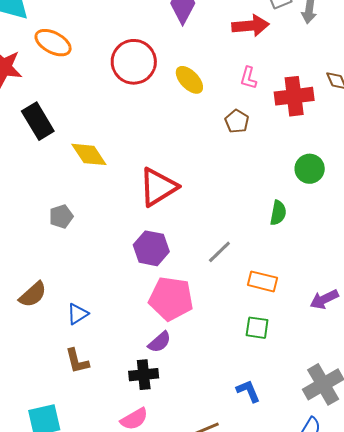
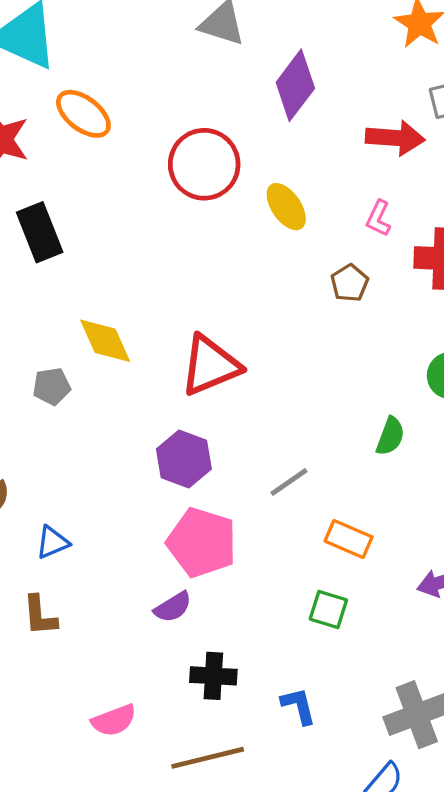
yellow diamond: (89, 154) -> (105, 341), moved
black cross: (144, 375) -> (213, 676), moved

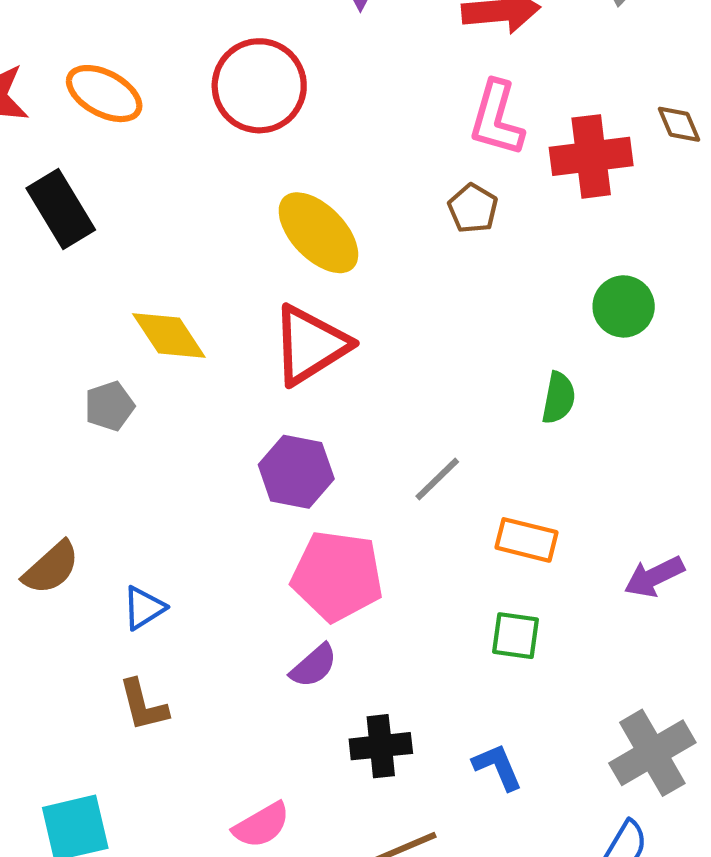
orange ellipse: (83, 114) -> (104, 94), moved
yellow ellipse: (286, 207) -> (318, 233), moved, size x1.4
pink L-shape: (378, 218) -> (497, 118), size x1.6

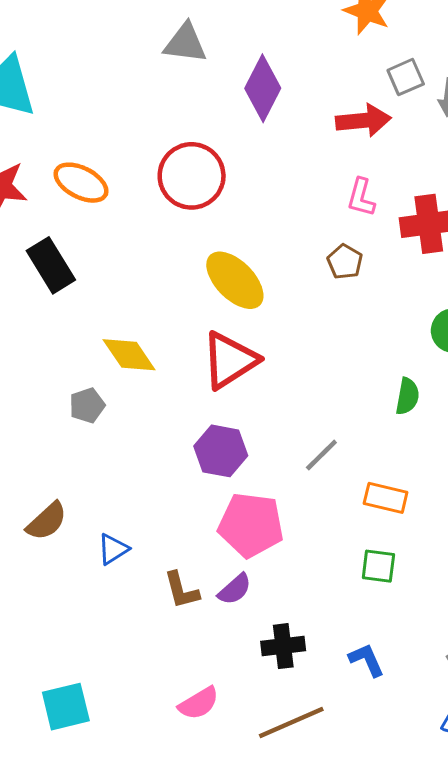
pink L-shape: (497, 118) -> (361, 197), size x0.7
brown L-shape: (143, 705) -> (182, 590), moved

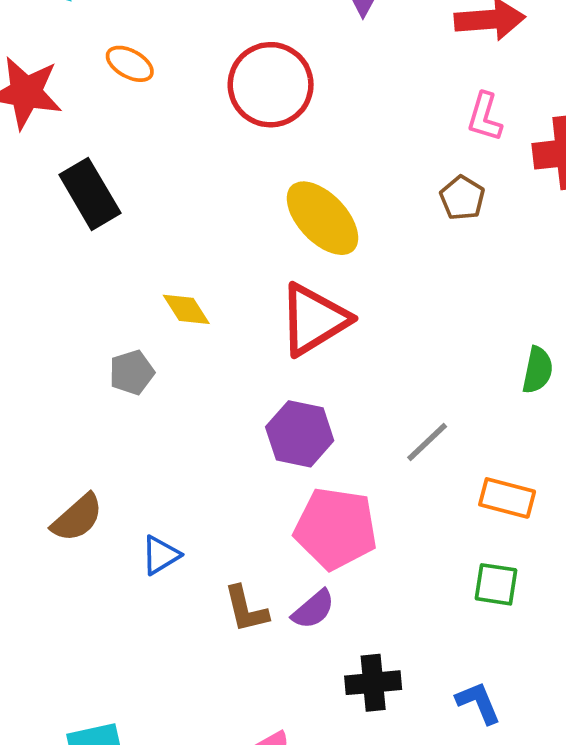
orange ellipse: (81, 183) -> (130, 64), moved, size x0.7
yellow diamond: (129, 355) -> (186, 309), size x0.7

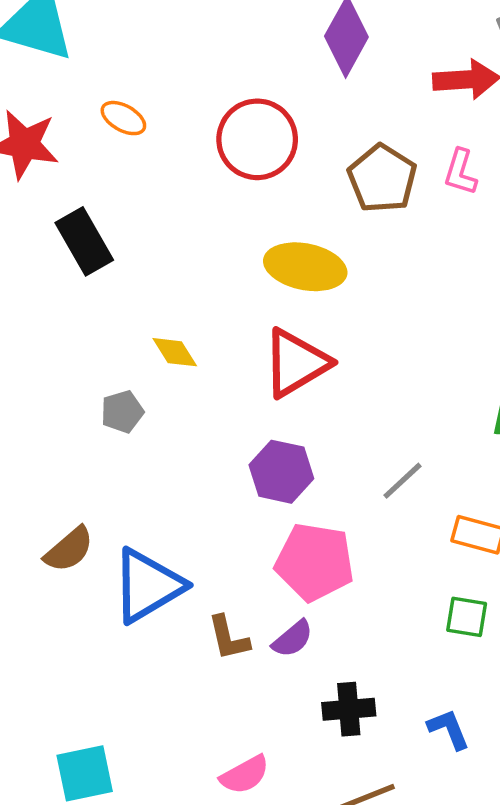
brown pentagon: (462, 198) -> (382, 179), moved, size x1.6
yellow ellipse: (322, 218) -> (305, 267), turned -36
blue triangle: (160, 555) -> (148, 586), size x2.0

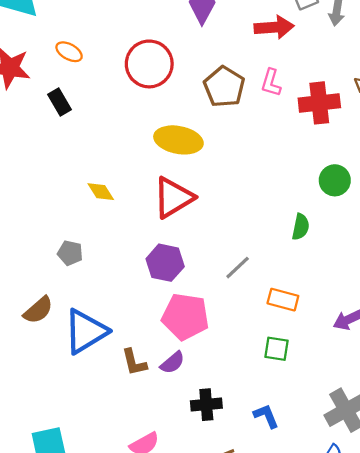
black rectangle: (84, 241) -> (59, 102), moved, size x0.7
gray pentagon: (122, 412) -> (70, 253), moved, turned 30

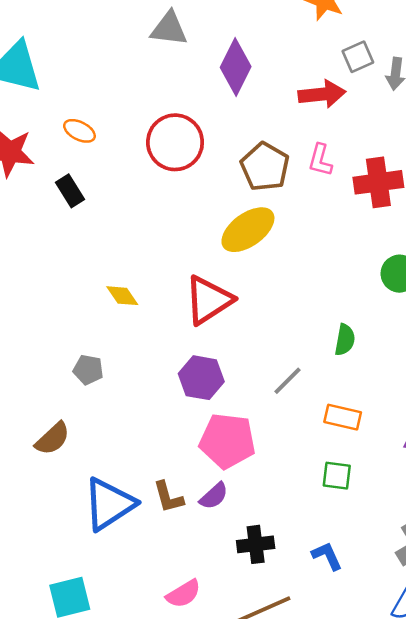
yellow ellipse: (178, 140) -> (248, 230), moved, turned -45
green semicircle: (301, 227) -> (345, 340), moved
blue triangle: (86, 331) -> (109, 504), moved

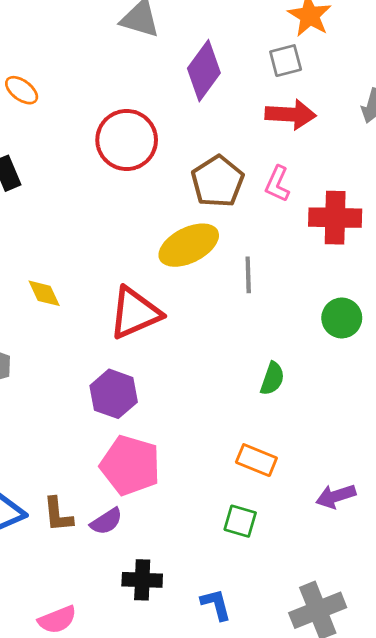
gray square: (358, 57) -> (286, 61), moved
orange ellipse: (79, 131) -> (22, 90), moved
gray line: (288, 381) -> (248, 275), moved, turned -56

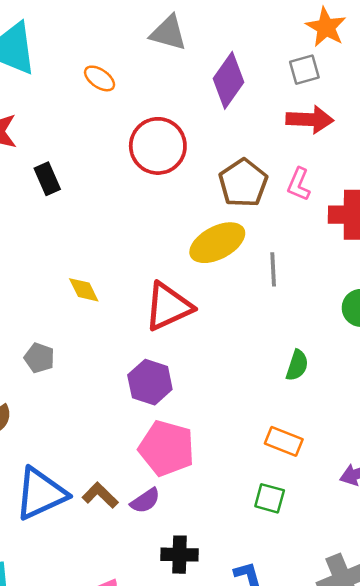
orange ellipse: (22, 90) -> (100, 78), moved
brown L-shape: (58, 515) -> (100, 495), turned 141

